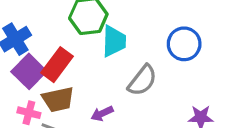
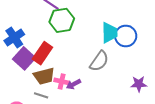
cyan trapezoid: (114, 41) -> (110, 33), moved
pink cross: (29, 113) -> (62, 81), moved

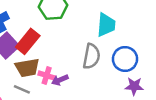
blue circle: (126, 36) -> (125, 59), moved
gray semicircle: (99, 61) -> (91, 56), turned -30

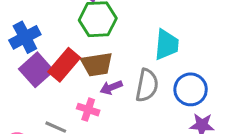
brown trapezoid: (27, 68) -> (97, 64), moved
purple arrow: (60, 80) -> (111, 87), moved

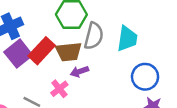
gray semicircle: (147, 85) -> (94, 36), moved
pink cross: (88, 110) -> (59, 89), turned 30

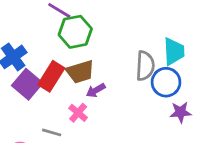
gray semicircle: (94, 36) -> (145, 66), moved
cyan trapezoid: (127, 39) -> (174, 51), moved

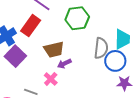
green hexagon: (75, 32) -> (77, 18), moved
red rectangle: (51, 76) -> (31, 26), moved

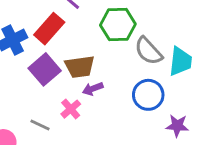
gray semicircle: (101, 48) -> (148, 51), moved, turned 125
purple square: (15, 56) -> (45, 69), moved
blue circle: (115, 61) -> (148, 95), moved

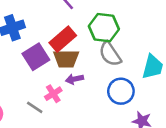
red rectangle: (49, 29) -> (63, 39), moved
gray semicircle: (148, 51) -> (110, 54), moved
gray line: (40, 125) -> (35, 107), moved

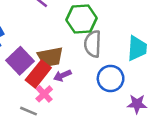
red rectangle: (63, 39) -> (38, 74), moved
gray semicircle: (110, 54) -> (93, 44), turned 48

